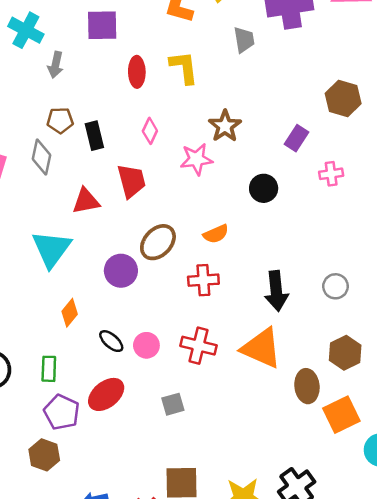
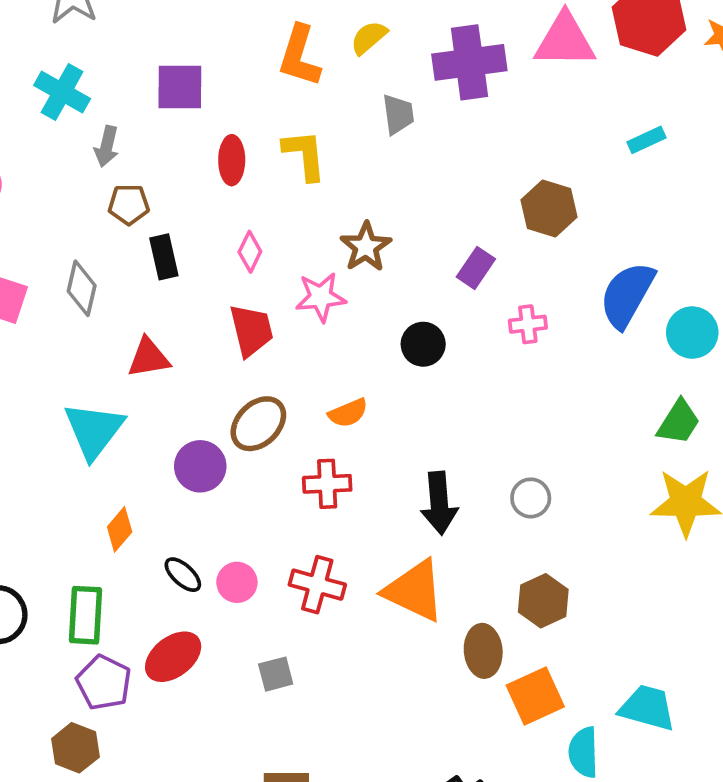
brown pentagon: (60, 120) -> (129, 204), moved
red trapezoid: (131, 181) -> (251, 330), moved
green rectangle: (49, 369) -> (85, 615), size x1.4

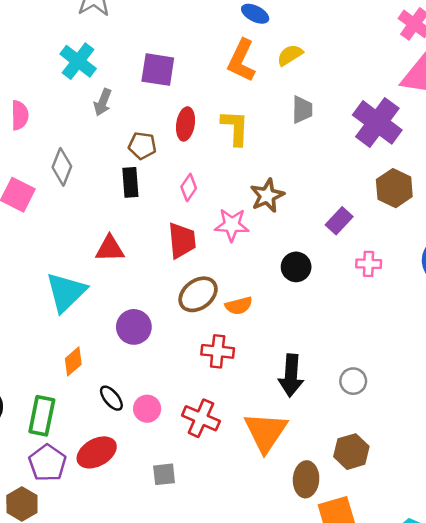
purple cross: (469, 62) -> (377, 122), moved, turned 36
brown pentagon: (129, 204) -> (142, 146), moved
gray diamond: (82, 288) -> (62, 167), moved
brown ellipse: (258, 424) -> (198, 294), moved
orange triangle: (414, 591) -> (266, 432), turned 30

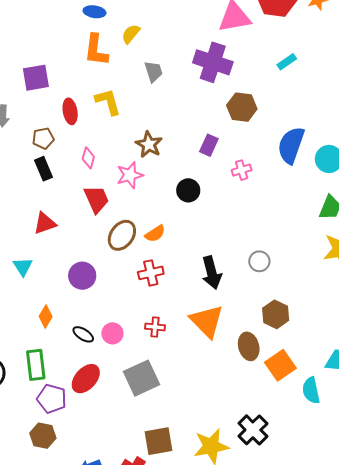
cyan triangle: (66, 292) -> (23, 267), size x0.6
red cross: (201, 418) -> (155, 327), size x0.7
gray square: (164, 474) -> (142, 378), size x1.8

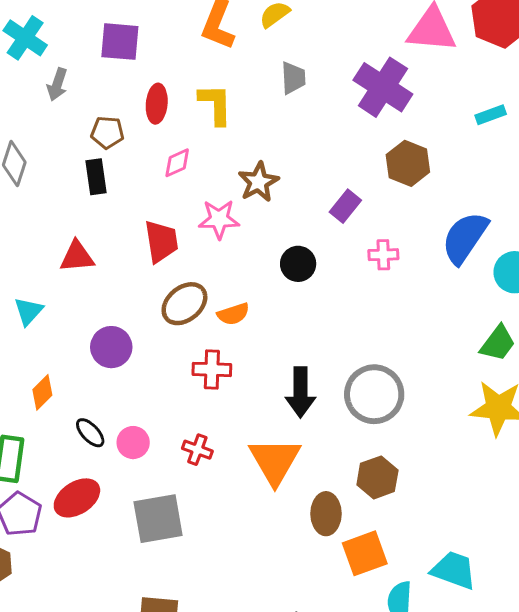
pink diamond: (88, 158) -> (177, 163), moved, turned 35
gray circle: (259, 261) -> (374, 394), size x1.8

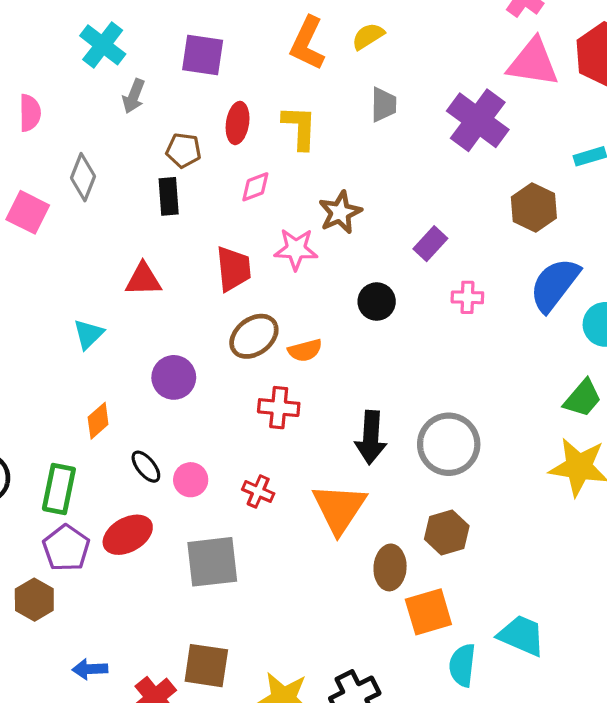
brown hexagon: (408, 163) -> (534, 208), moved

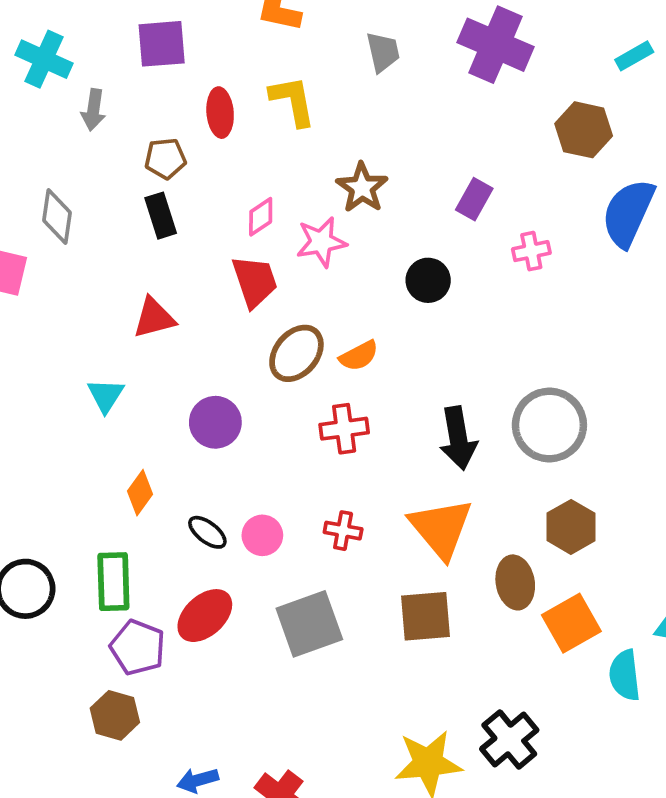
pink diamond: (255, 187) -> (261, 217), moved
brown square: (206, 666) -> (426, 616), moved

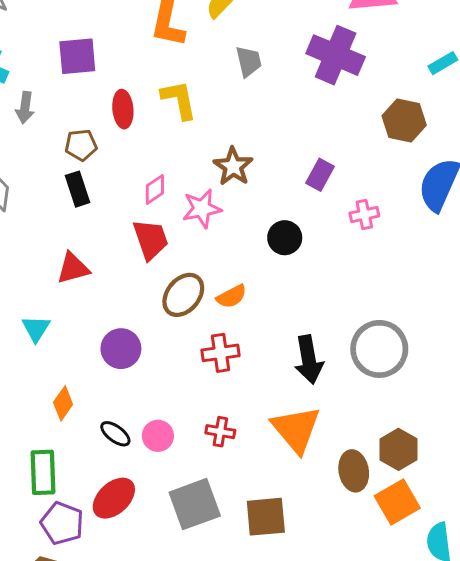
brown hexagon: (571, 527) -> (398, 449), moved
brown square: (426, 616) -> (266, 517), moved

